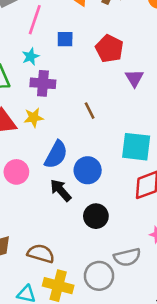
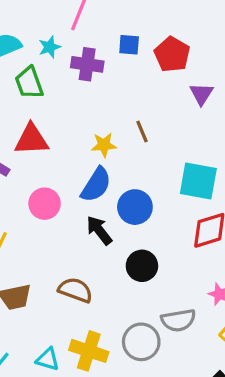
blue square: (65, 39) -> (129, 45), moved
cyan star: (31, 56) -> (50, 47), moved
purple cross: (43, 83) -> (87, 64), moved
yellow star: (34, 118) -> (104, 145), moved
brown semicircle: (41, 254) -> (75, 290), moved

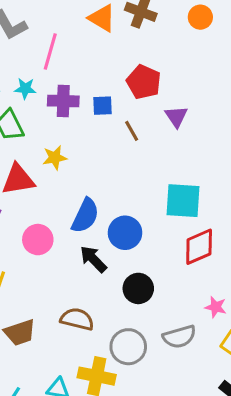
blue square: (129, 45) -> (103, 106), moved
cyan star: (50, 47) -> (25, 89), turned 30
brown line: (142, 132) -> (132, 131), moved
yellow star: (104, 145) -> (55, 158), moved
gray circle: (141, 342) -> (128, 347), moved

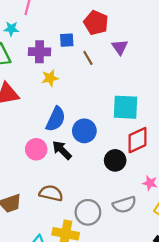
purple cross: (63, 101) -> (39, 52), moved
yellow star: (55, 158) -> (50, 78), moved
pink circle: (38, 240) -> (36, 149), moved
black circle: (138, 288) -> (115, 160), moved

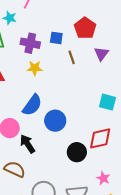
cyan square: (125, 107) -> (107, 102), moved, size x0.7
black arrow: (62, 150) -> (28, 144), moved

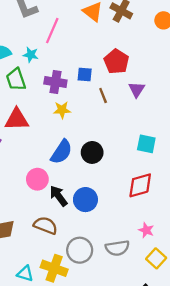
blue circle: (55, 121) -> (85, 200), moved
black circle: (77, 152) -> (92, 152), moved

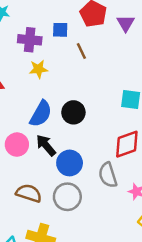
purple triangle: (137, 90) -> (126, 23), moved
black arrow: (59, 196) -> (46, 145), moved
gray semicircle: (117, 248) -> (108, 175), moved, turned 85
gray circle: (80, 250) -> (67, 197), moved

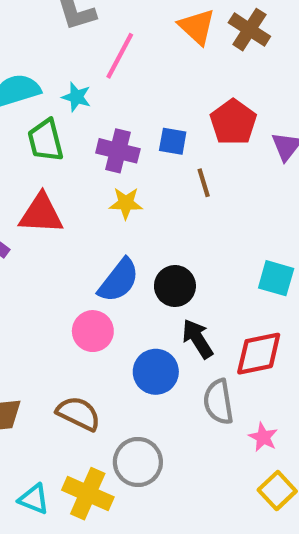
pink circle: (17, 145) -> (93, 331), moved
black arrow: (46, 145) -> (198, 339), moved
gray circle: (67, 197) -> (138, 462), moved

